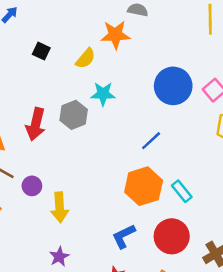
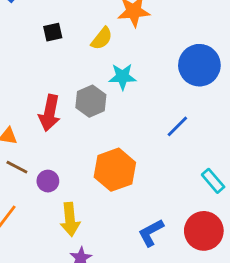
black square: (41, 51) -> (53, 32), turned -36
orange hexagon: (144, 186) -> (115, 170), moved
yellow arrow: (60, 207) -> (70, 219), moved

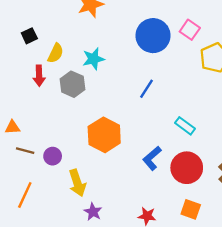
yellow semicircle: (102, 38) -> (55, 53), moved
red arrow: (49, 113) -> (39, 76), moved, size x0.7
blue L-shape: (151, 233) -> (152, 158), moved

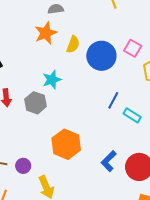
yellow semicircle: (55, 53) -> (73, 44), moved
blue line: (146, 89) -> (113, 100), moved
cyan rectangle: (185, 126) -> (132, 115), moved

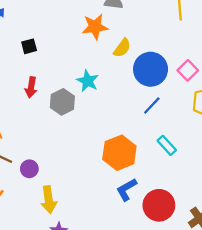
cyan star: (52, 80) -> (88, 81), turned 30
blue line: (113, 100) -> (152, 105), moved
orange hexagon: (66, 144) -> (119, 153), moved

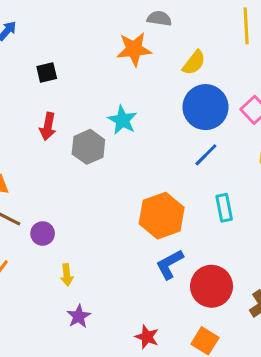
yellow semicircle: (122, 48) -> (194, 63), moved
cyan rectangle: (167, 145) -> (224, 208), turned 30
yellow arrow: (49, 200) -> (67, 275), size x0.6

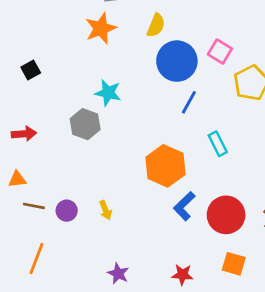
red arrow: (48, 126) -> (24, 134), moved, turned -90
yellow arrow: (67, 275) -> (106, 210), moved

